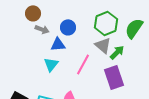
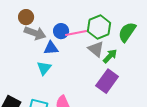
gray arrow: (42, 29) -> (35, 33), size x1.5
pink line: (83, 64) -> (76, 33), moved, turned 50
purple rectangle: (114, 77) -> (107, 81), turned 55

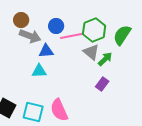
blue circle: (61, 31) -> (56, 26), moved
cyan triangle: (44, 68) -> (39, 71), turned 49
purple rectangle: (107, 81) -> (102, 84), size x0.6

